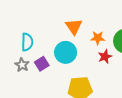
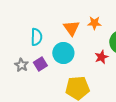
orange star: (98, 38) -> (94, 23), moved
cyan semicircle: (27, 42) -> (36, 37), moved

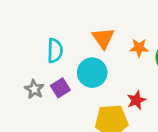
orange star: (94, 23) -> (139, 48), moved
red star: (101, 57) -> (136, 100), moved

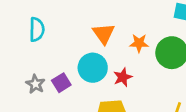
cyan semicircle: (55, 51) -> (37, 29), moved
red star: (136, 100) -> (123, 77), moved

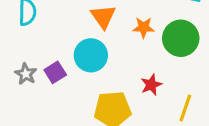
red star: (123, 77) -> (151, 85), moved

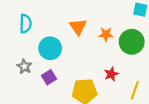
cyan circle: (91, 55) -> (50, 48), moved
purple square: (55, 72) -> (49, 77), moved

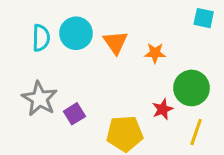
green circle: (132, 42) -> (192, 88), moved
cyan circle: (50, 48) -> (76, 33), moved
gray star: (24, 66) -> (40, 99), size x1.6

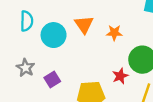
cyan circle: (76, 33) -> (54, 35), moved
gray star: (40, 99) -> (25, 68), size x0.7

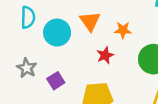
red star: (120, 76) -> (105, 55), moved

